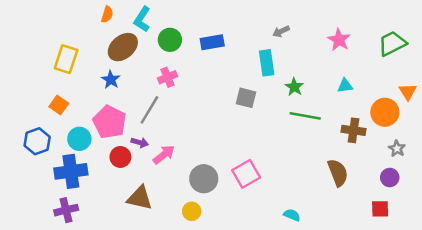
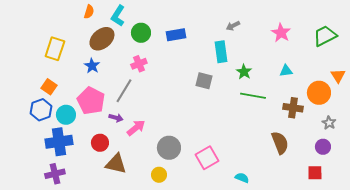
blue hexagon: (37, 141) -> (41, 110), moved
red circle: (120, 157) -> (100, 143), moved
pink square: (246, 174) -> (207, 158), moved

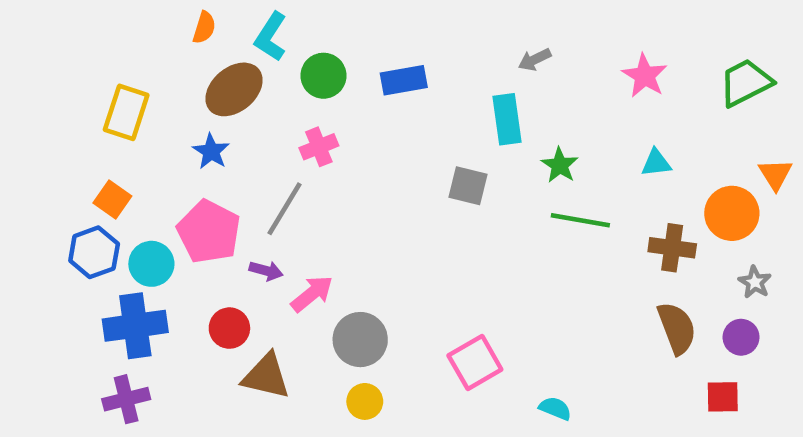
brown semicircle: (280, 143) -> (677, 328), moved
gray circle: (169, 148) -> (360, 340), moved

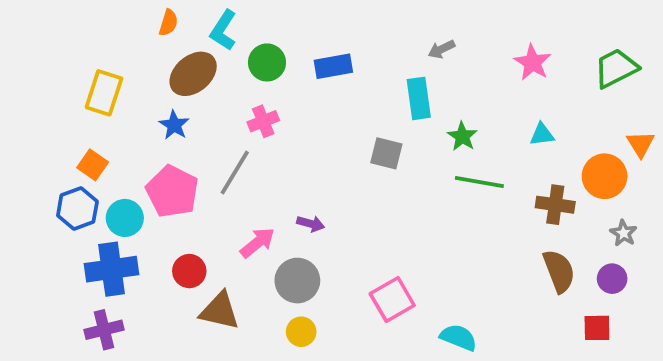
purple arrow: (266, 271) -> (311, 224), moved
cyan semicircle: (555, 408) -> (459, 337), size x1.4

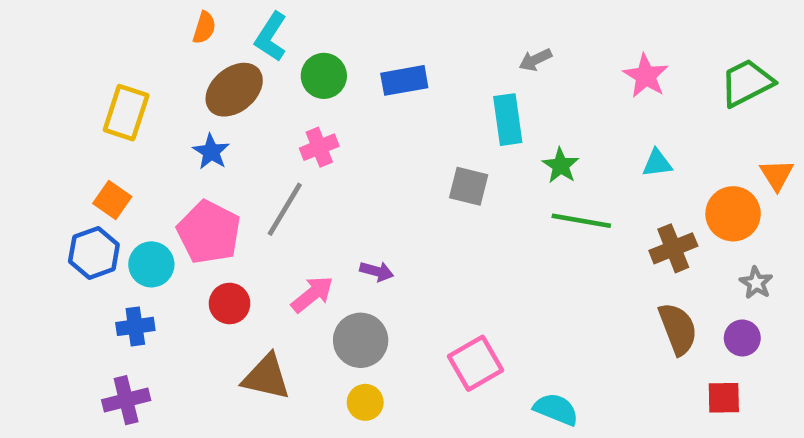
brown cross: (555, 205) -> (673, 248), turned -30
blue cross: (112, 269) -> (135, 326), size x0.6
red circle: (189, 271) -> (230, 303), moved

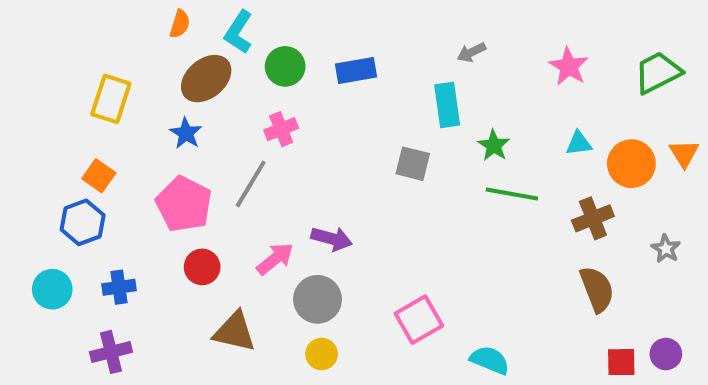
orange circle: (733, 214) -> (631, 164), moved
cyan circle: (151, 264) -> (52, 289), moved
purple arrow: (377, 271) -> (332, 239), size x1.4
purple circle: (742, 338) -> (666, 354), moved
red square: (724, 398) -> (621, 362), moved

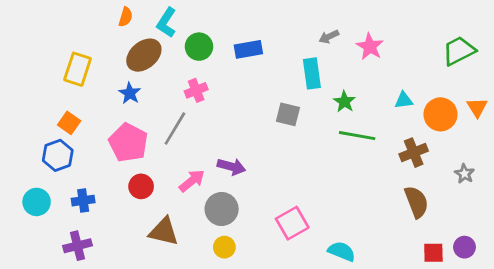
pink star: (569, 66) -> (370, 47), moved

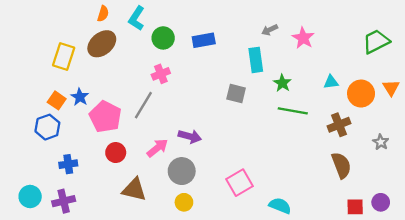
brown ellipse: (144, 55) -> (102, 44), moved
blue star: (130, 93) -> (80, 97), moved
cyan circle: (37, 202) -> (30, 196), moved

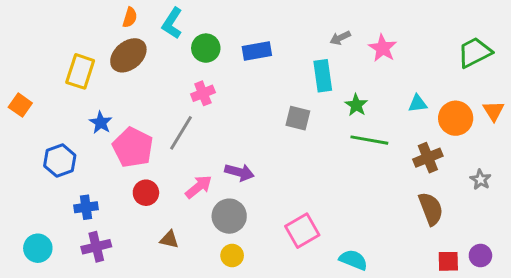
orange square: (57, 100) -> (20, 105), moved
brown triangle: (134, 190) -> (169, 239), size x0.6
purple cross: (64, 201) -> (96, 247), moved

